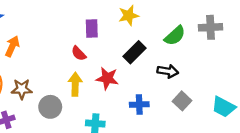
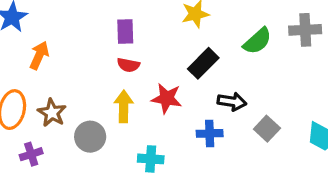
purple rectangle: (92, 28) -> (125, 31), moved
red semicircle: (79, 53) -> (128, 65), turned -35
black arrow: (168, 71) -> (232, 102), moved
brown star: (22, 89) -> (52, 113), turned 30

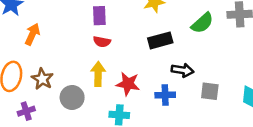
black rectangle: (203, 63) -> (160, 40), turned 30
red star: (167, 98) -> (128, 84), moved
gray square: (267, 129) -> (210, 91), turned -36

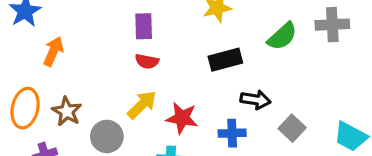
yellow arrow: (98, 74) -> (142, 105), turned 45
gray square: (210, 91) -> (292, 128), turned 36

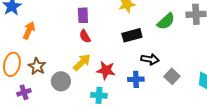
red semicircle: (147, 61) -> (85, 36), turned 48

